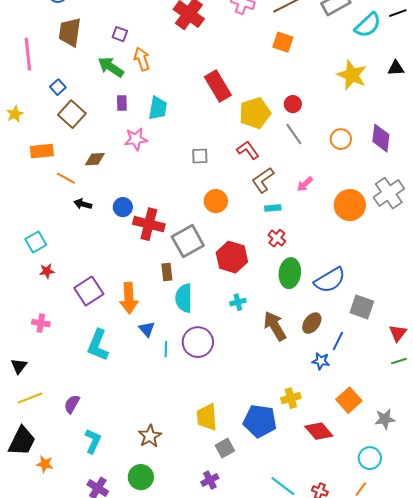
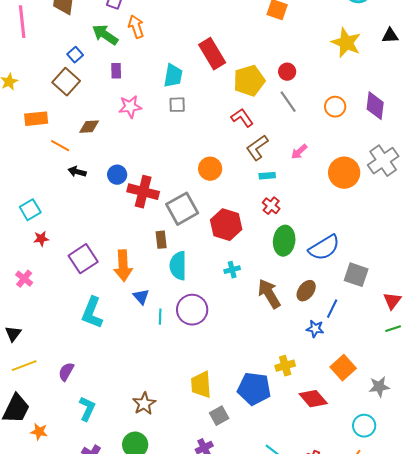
blue square: (58, 87) -> (75, 55), moved
cyan trapezoid: (158, 108) -> (173, 76), moved
gray square: (200, 156) -> (177, 105), moved
pink cross: (41, 323) -> (24, 279), moved, turned 30

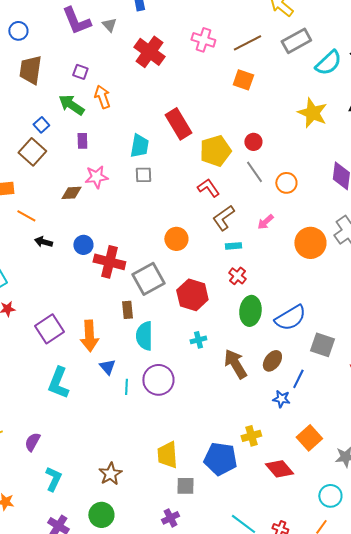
orange circle: (335, 107) -> (286, 183), moved
brown diamond: (89, 127) -> (71, 193), moved
gray square: (219, 416) -> (185, 486), turned 30

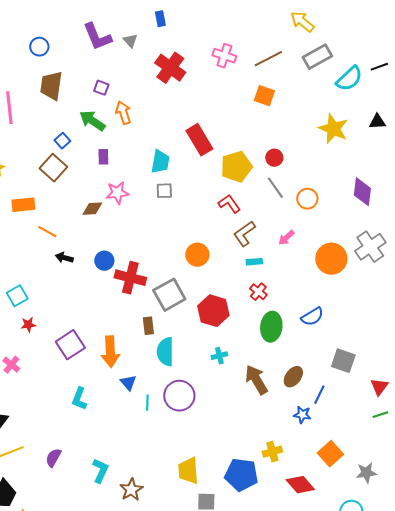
blue semicircle: (290, 318) -> (312, 317), moved, size x0.7
cyan L-shape: (58, 383) -> (79, 399), size x0.7
cyan L-shape: (53, 479) -> (100, 471), moved

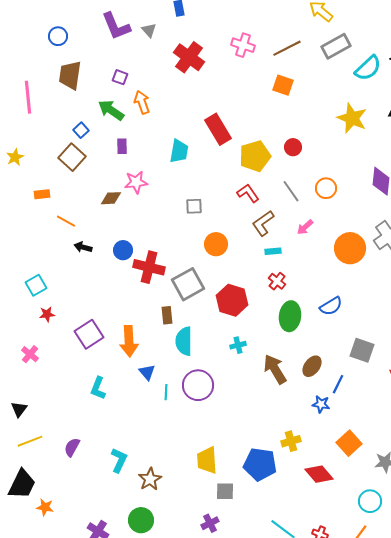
gray line: (275, 188) -> (291, 191), moved
gray square: (164, 191) -> (194, 206), moved
orange rectangle: (23, 205) -> (42, 194), size x0.7

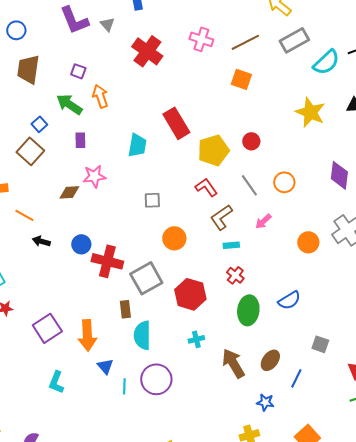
orange circle: (350, 248) -> (308, 242), size x0.7
gray square: (362, 350) -> (320, 344), size x0.7
blue star: (321, 404) -> (265, 402), moved

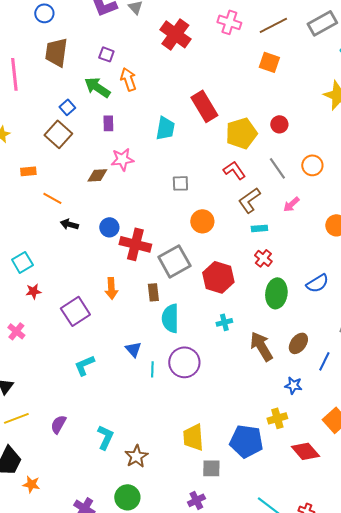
orange arrow: (87, 335) -> (111, 288), moved, size x0.7
cyan L-shape: (56, 382) -> (84, 365), turned 45

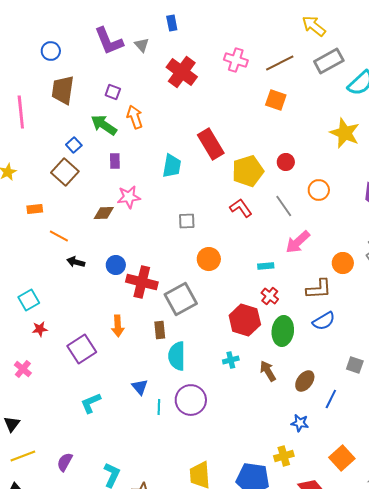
orange circle: (312, 165) -> (319, 190), moved
brown L-shape: (249, 200) -> (319, 289), moved, turned -148
pink arrow: (291, 204) -> (298, 242), size x1.5
red hexagon: (218, 277) -> (245, 320), moved
brown arrow: (261, 346) -> (268, 371), moved, size x0.7

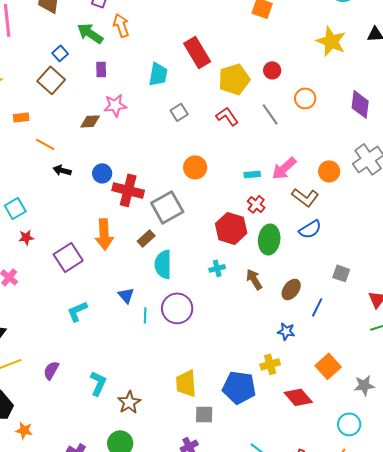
gray square: (187, 221) -> (179, 112), moved, turned -30
pink arrow: (298, 242) -> (284, 168), moved
brown L-shape: (319, 289) -> (305, 197), turned 40
orange arrow: (118, 326) -> (104, 234), size x1.4
brown rectangle: (160, 330) -> (146, 238), turned 54

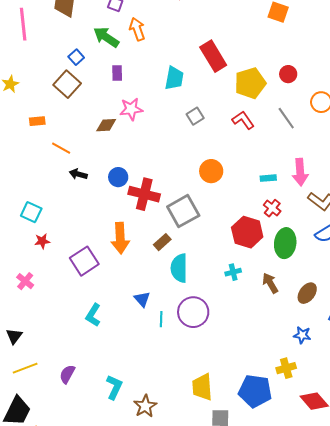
pink arrow: (284, 168) -> (300, 172), turned -52
cyan square: (15, 208) -> (31, 212), turned -35
cyan L-shape: (77, 311) -> (93, 315), turned -35

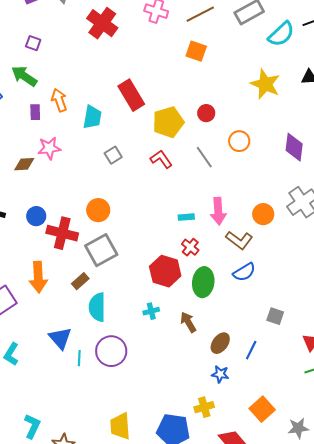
orange arrow: (137, 29) -> (59, 100), moved
orange circle: (211, 171) -> (98, 210), moved
brown ellipse: (307, 293) -> (220, 343), moved
blue triangle: (142, 299) -> (60, 338), size x1.4

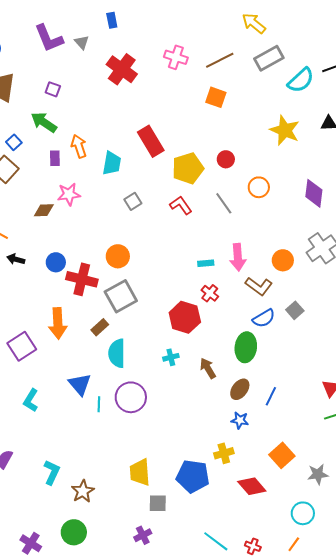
green ellipse: (203, 282) -> (246, 347), moved
gray square: (275, 316) -> (295, 310), moved, turned 30

